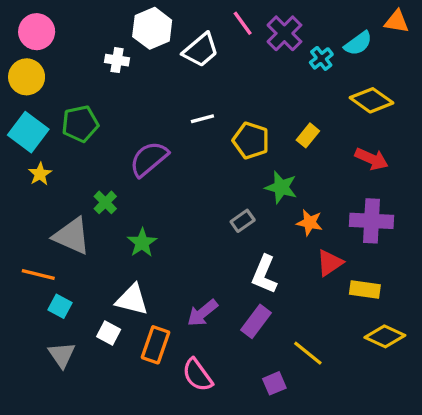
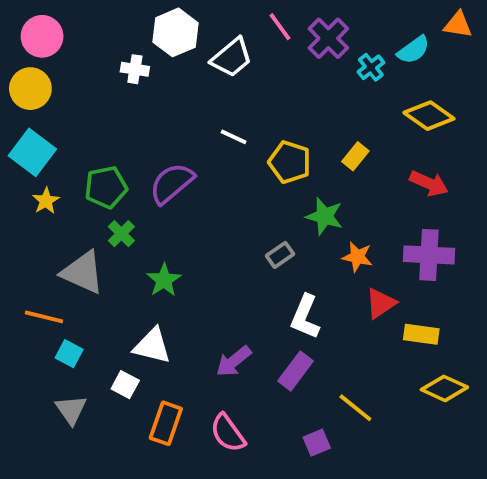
white line: (202, 119) -> (234, 137), turned 40
green pentagon: (80, 124) -> (106, 187), moved
orange rectangle: (156, 345) -> (166, 423), moved

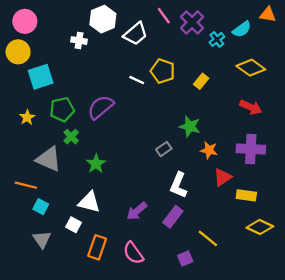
cyan square: (32, 152) -> (41, 77), moved, turned 35
yellow rectangle: (355, 156) -> (201, 81), moved
yellow pentagon: (290, 162) -> (163, 71), moved

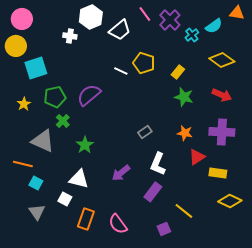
green star: (190, 126) -> (184, 97), moved
purple arrow: (137, 211) -> (121, 173), moved

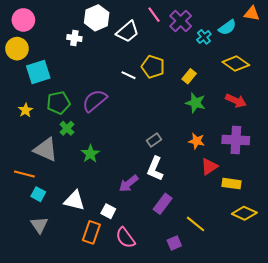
white L-shape: (158, 164) -> (155, 169), moved
white triangle: (79, 179) -> (74, 201), moved
white square: (65, 199) -> (108, 211), moved

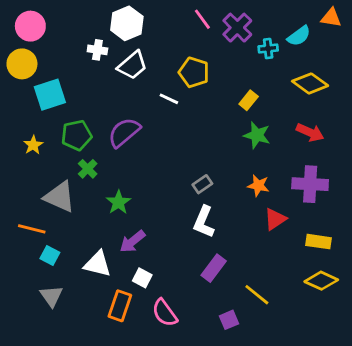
white trapezoid: (127, 32) -> (132, 65), moved
cyan cross: (204, 37) -> (268, 48), turned 32
yellow pentagon: (153, 67) -> (194, 72), moved
purple arrow: (129, 184) -> (132, 242), moved
yellow rectangle: (232, 184) -> (318, 242), moved

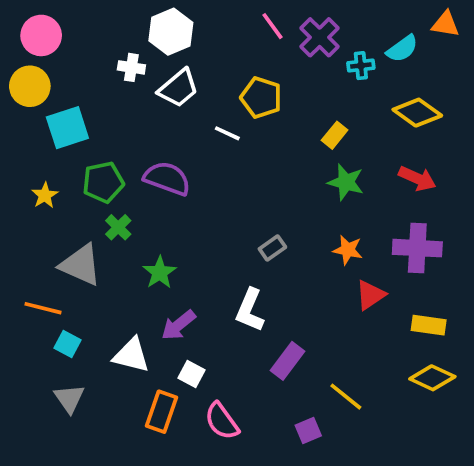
purple semicircle: (124, 132) -> (167, 178), turned 60
white L-shape: (204, 222) -> (250, 310), moved

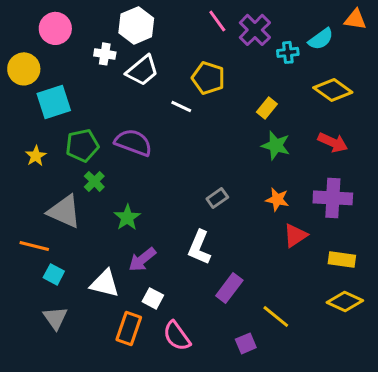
pink circle: (41, 35) -> (55, 28), moved

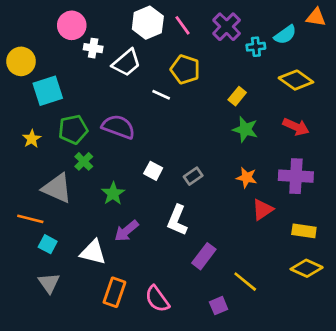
pink line: (217, 21) -> (182, 25), moved
white hexagon: (136, 25) -> (148, 23), moved
pink circle: (55, 28) -> (72, 25), moved
white square: (153, 298) -> (153, 171), moved

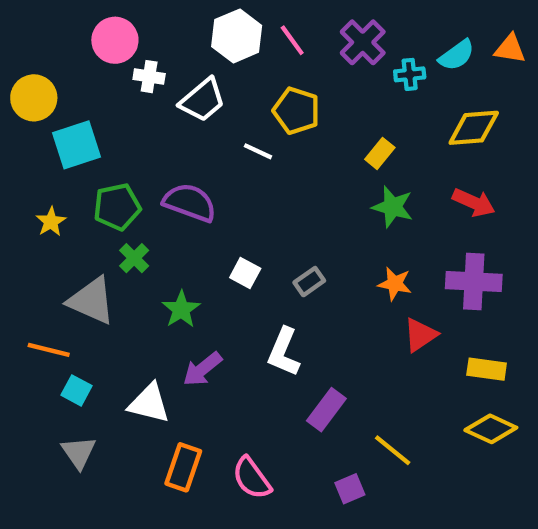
orange triangle: (316, 17) -> (510, 49), moved
yellow diamond: (296, 80) -> (474, 128), turned -40

